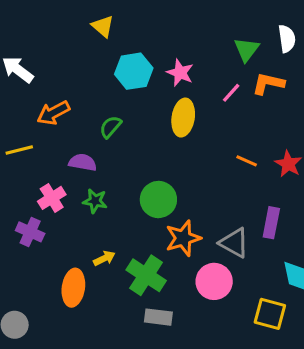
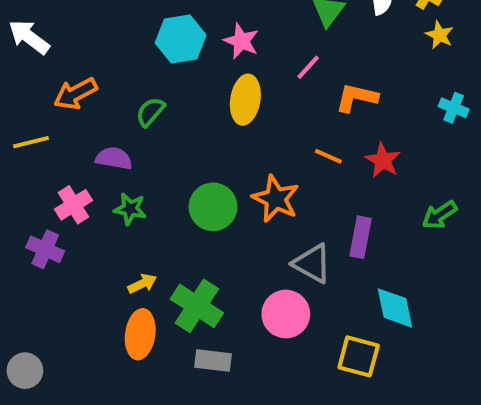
orange L-shape: (268, 84) -> (357, 98), moved
orange star: (183, 238) -> (276, 199), moved, turned -30
orange ellipse: (73, 288) -> (140, 334), moved

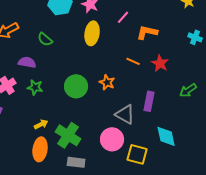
green semicircle: (150, 112) -> (45, 39), turned -91
orange star: (276, 199) -> (107, 82), size x0.7
yellow square: (359, 356) -> (137, 154), moved

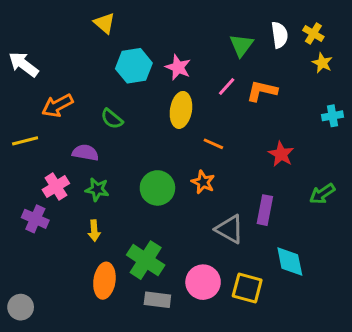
orange L-shape: (147, 32) -> (262, 91), moved
cyan cross: (195, 37) -> (333, 116), turned -32
orange line: (133, 61) -> (213, 144), moved
yellow arrow: (41, 124) -> (94, 231), moved, turned 112
pink circle: (112, 139) -> (203, 282), moved

